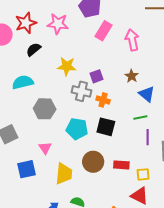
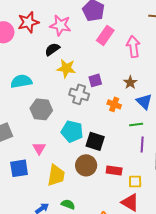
black semicircle: (34, 49) -> (52, 49), moved
orange cross: (103, 100) -> (114, 104), moved
black square: (106, 127) -> (95, 141), moved

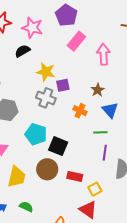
yellow star: (66, 68) -> (46, 72), moved
yellow square: (135, 181) -> (95, 189), turned -32

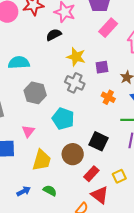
purple square: (63, 85) -> (102, 67), moved
black square: (58, 146) -> (99, 141), moved
red rectangle: (75, 176) -> (91, 174), moved, turned -63
red triangle: (88, 210) -> (100, 195), moved

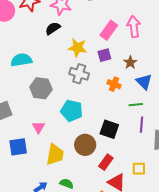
pink rectangle: (108, 28) -> (109, 30), moved
yellow square: (119, 176) -> (139, 169), moved, turned 32

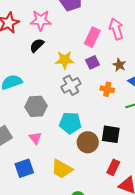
gray cross: (79, 74) -> (71, 85), turned -36
pink triangle: (38, 127) -> (35, 138), moved
brown circle: (85, 145) -> (88, 142), moved
yellow trapezoid: (55, 154) -> (62, 169), turned 120

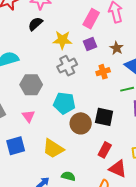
orange cross: (107, 89) -> (103, 72), turned -32

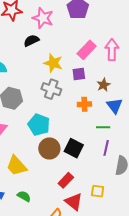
gray cross: (67, 66) -> (51, 89), turned 30

